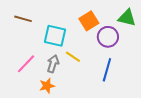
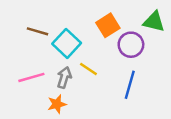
brown line: (23, 19) -> (37, 31), moved
cyan square: (55, 36) -> (67, 43), turned 30
pink line: (26, 64) -> (31, 77), turned 30

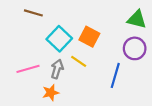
orange square: (108, 25) -> (89, 37), moved, turned -30
brown line: (37, 31) -> (33, 13), moved
purple circle: (131, 45) -> (135, 48), moved

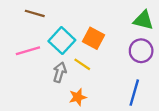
pink line: (28, 69) -> (28, 51), moved
blue line: (115, 75) -> (134, 93), moved
orange star: (51, 93) -> (78, 97), moved

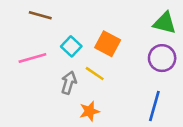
cyan square: (62, 41) -> (71, 46), size x0.7

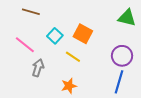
pink line: (32, 58) -> (25, 45), turned 55
purple circle: (162, 58) -> (122, 56), moved
gray arrow: (69, 83) -> (38, 68), moved

